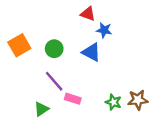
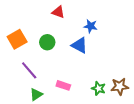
red triangle: (88, 14) -> (58, 12), moved
purple line: (54, 81) -> (29, 70), moved

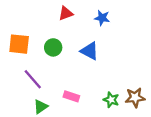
red triangle: (58, 12) -> (66, 13), turned -40
blue star: (90, 26) -> (102, 18), moved
orange square: (17, 39) -> (19, 44), turned 36

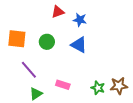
blue star: (102, 18) -> (80, 20), moved

